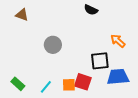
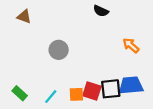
black square: (100, 61) -> (111, 89), moved

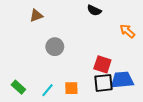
brown triangle: (24, 16) -> (36, 16), moved, turned -40
orange arrow: (131, 45) -> (127, 31), moved
red square: (92, 91) -> (102, 64), moved

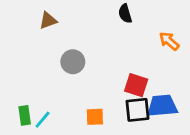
black semicircle: (94, 10) -> (125, 14), turned 48
green rectangle: (18, 87) -> (25, 115), turned 40
cyan line: (48, 90) -> (43, 120), moved

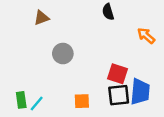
blue trapezoid: (162, 106) -> (140, 92), turned 100

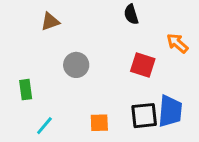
red square: (118, 74) -> (143, 65), moved
green rectangle: (21, 100) -> (26, 90), moved

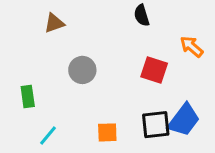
blue trapezoid: (170, 111) -> (184, 120), turned 32

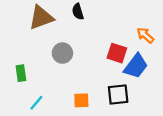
black semicircle: (142, 15) -> (78, 12), moved
brown triangle: (54, 23) -> (41, 18), size x1.6
blue trapezoid: (184, 120) -> (136, 66), moved

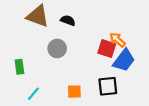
black semicircle: (78, 12) -> (68, 20), moved, turned 128
brown triangle: (41, 18) -> (38, 16), turned 40
orange arrow: (145, 35) -> (117, 40), moved

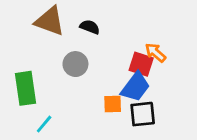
blue trapezoid: (124, 60) -> (135, 87), moved
green rectangle: (19, 67) -> (25, 88), size x1.6
orange square: (74, 92) -> (113, 104), moved

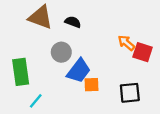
red square: (141, 64) -> (143, 52), moved
blue trapezoid: (135, 87) -> (79, 71), moved
black square: (143, 114) -> (130, 93), moved

